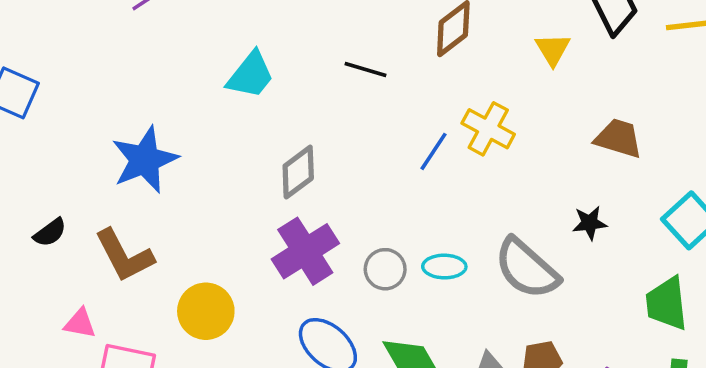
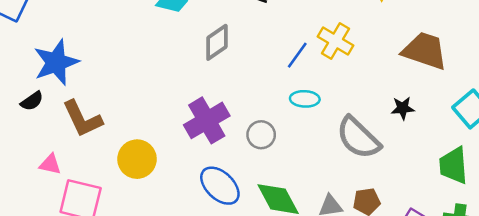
brown trapezoid: (619, 138) -> (425, 51), size x1.4
blue star: (145, 160) -> (56, 62), moved
gray diamond: (298, 172) -> (217, 42), moved
cyan ellipse: (444, 267) -> (305, 99), moved

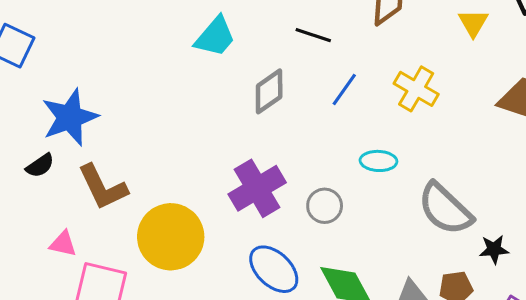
blue line: (297, 55) -> (344, 89), moved
black star: (403, 108) -> (494, 249), moved
yellow circle: (137, 159) -> (171, 237), size x1.4

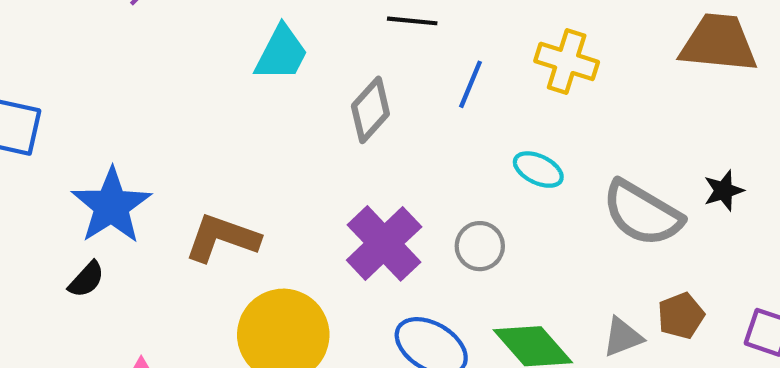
cyan ellipse: (378, 161) -> (538, 170), turned 36
brown L-shape: (103, 187) -> (222, 238), moved, turned 148
black star: (494, 249) -> (724, 191), moved

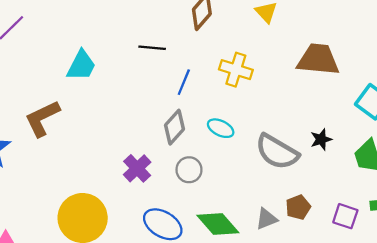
gray diamond: (370, 110) -> (175, 127), moved
brown L-shape: (222, 238) -> (42, 118), moved, turned -45
purple cross: (384, 243) -> (137, 168), size x0.7

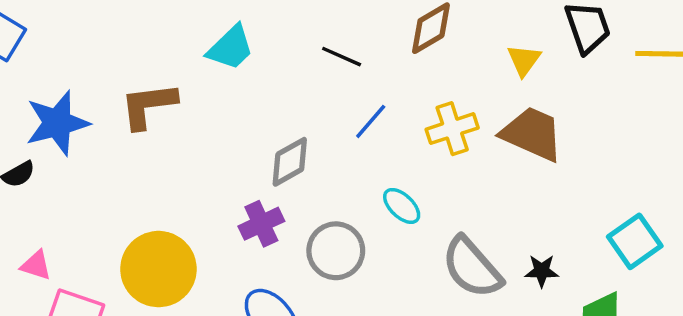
brown trapezoid: (318, 59) -> (532, 134), moved
yellow cross: (236, 70) -> (452, 129), turned 36
gray diamond: (175, 127) -> (290, 162), moved
gray circle: (189, 170) -> (336, 251), size x1.4

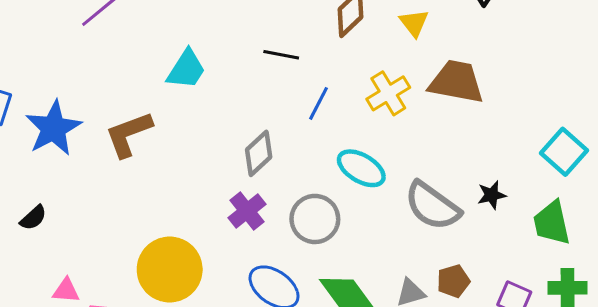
yellow triangle: (524, 60) -> (414, 23), moved
blue star: (57, 123) -> (53, 128), moved
cyan ellipse: (402, 206) -> (361, 168), size x1.4

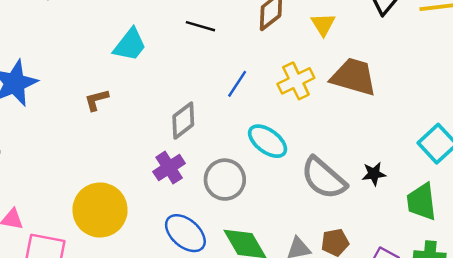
black line: (281, 55) -> (200, 26), moved
brown L-shape: (129, 134) -> (97, 100), moved, size x0.6

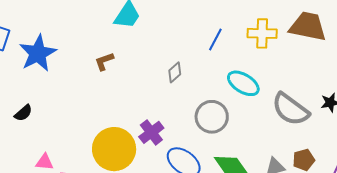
yellow cross: (296, 81) -> (262, 33), turned 32
gray diamond: (183, 121) -> (175, 72), size x0.7
purple cross: (169, 168) -> (151, 132), moved

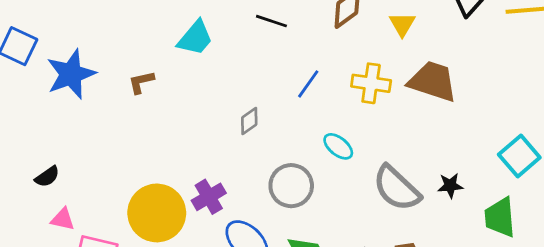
brown L-shape: (104, 61) -> (141, 82), moved
cyan ellipse: (243, 83) -> (338, 146), size x0.7
black semicircle: (23, 113) -> (47, 177), moved

